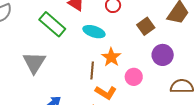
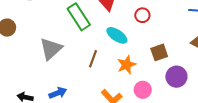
brown square: (146, 26) -> (159, 52), moved
brown line: (92, 70) -> (93, 59), moved

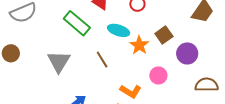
brown line: (93, 59) -> (102, 59), turned -36
orange star: (127, 65) -> (139, 45), moved

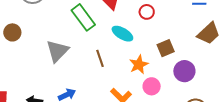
orange star: (139, 45) -> (139, 65), moved

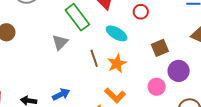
gray triangle: (57, 51) -> (60, 42), moved, size x0.7
orange star: (139, 65) -> (117, 63), moved
pink circle: (152, 86) -> (157, 87), moved

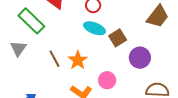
cyan ellipse: (117, 33) -> (95, 28), moved
pink circle: (157, 87) -> (107, 80), moved

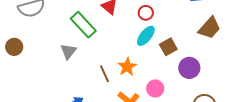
cyan ellipse: (95, 28) -> (146, 36), turned -75
brown line: (55, 59) -> (104, 74), moved

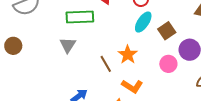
green rectangle: (83, 25) -> (80, 17), turned -44
pink circle: (155, 88) -> (168, 64), moved

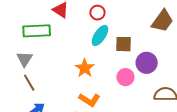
brown square: (167, 31) -> (123, 44), turned 36
brown line: (106, 64) -> (29, 83), moved

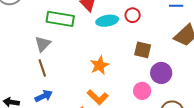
red circle: (97, 13) -> (133, 15), moved
cyan ellipse: (100, 35) -> (107, 21), moved, turned 35
pink circle: (125, 77) -> (142, 91), moved

